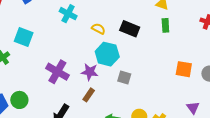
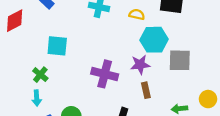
gray square: (124, 77) -> (180, 60), size x1.5
brown rectangle: (89, 95) -> (146, 90), turned -32

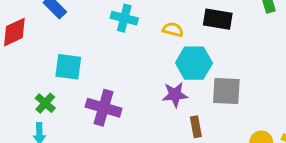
purple cross: (105, 74) -> (104, 108), moved
brown rectangle: (146, 90) -> (196, 127), moved

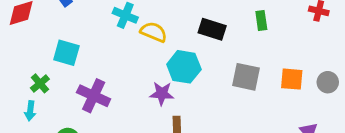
yellow semicircle: (173, 30) -> (154, 32), moved, size x1.4
gray square: (226, 91) -> (246, 77), moved

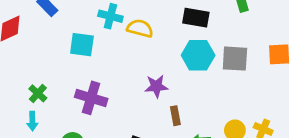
cyan square: (66, 53) -> (82, 45), moved
cyan hexagon: (184, 67) -> (198, 55), moved

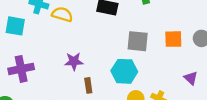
cyan hexagon: (198, 55) -> (124, 71), moved
purple cross: (91, 98) -> (21, 69), turned -30

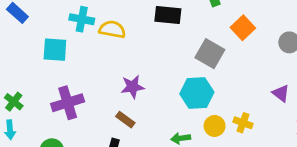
orange square: (173, 39) -> (243, 28), moved, turned -36
gray square: (138, 41) -> (210, 54), turned 30
brown rectangle: (88, 85) -> (125, 120), moved, turned -40

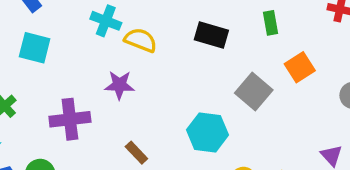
cyan square: (55, 50) -> (35, 48), moved
purple star: (133, 87) -> (119, 85), moved
cyan hexagon: (197, 93) -> (208, 132), moved

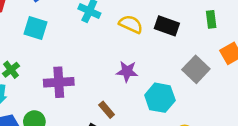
yellow semicircle: (141, 40) -> (131, 24), moved
purple star: (119, 85) -> (127, 71), moved

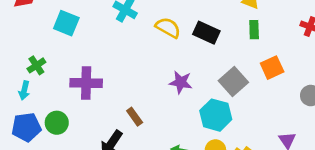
purple star: (127, 71) -> (181, 82), moved
cyan hexagon: (160, 98) -> (216, 115), moved

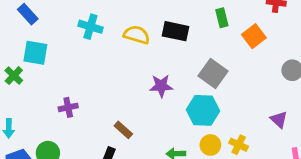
green cross: (36, 65) -> (14, 76), moved
orange square: (272, 68) -> (254, 36), moved
purple cross: (86, 83) -> (68, 107), size x0.6

